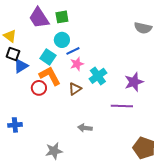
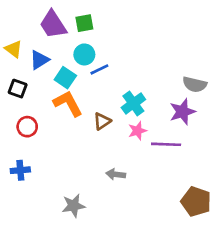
gray semicircle: (143, 28) -> (195, 84), moved
black square: (13, 54) -> (18, 89), moved
pink star: (77, 64) -> (137, 131), moved
blue triangle: (21, 66) -> (39, 60), moved
red circle: (39, 88) -> (27, 127), moved

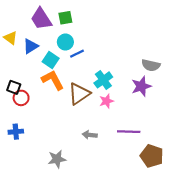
black square: (18, 89) -> (14, 87), moved
brown triangle: (102, 121) -> (79, 94), size x1.6
purple line: (166, 144) -> (129, 132), moved

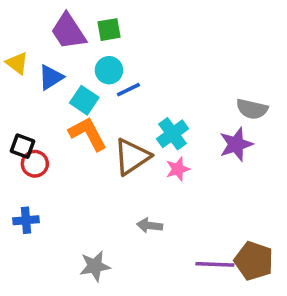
purple line: (129, 132) -> (215, 264), moved

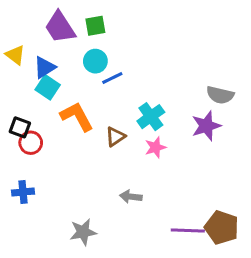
cyan square: (84, 100) -> (48, 87), moved
brown triangle: (132, 157) -> (115, 137), size x0.6

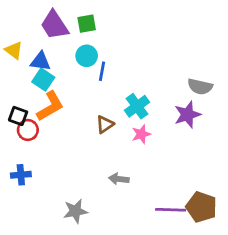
blue triangle: (45, 67) -> (40, 61), turned 40
blue line: (112, 78) -> (102, 71), turned -54
orange L-shape: (77, 117) -> (50, 106), moved, turned 88

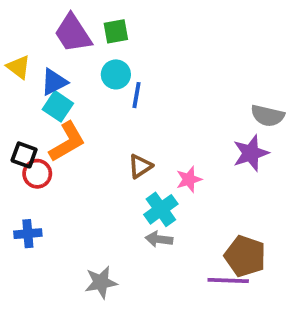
blue triangle: (40, 61) -> (54, 82), turned -35
cyan cross: (137, 106) -> (161, 209), moved
brown pentagon: (201, 207) -> (245, 256), moved

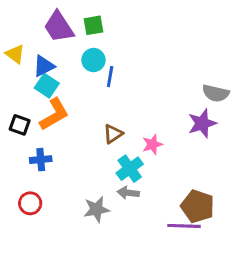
red circle: (37, 174) -> (30, 203), moved
blue cross: (28, 234) -> (41, 160), moved
gray star: (101, 282) -> (97, 209), moved

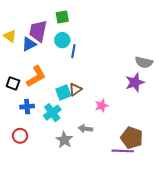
purple trapezoid: (59, 27) -> (38, 31), moved, turned 45
cyan square: (47, 86) -> (63, 92), moved, turned 35
pink star: (152, 144) -> (102, 106), moved
cyan cross: (130, 169) -> (52, 113), moved
gray star: (97, 209) -> (64, 140), turned -30

